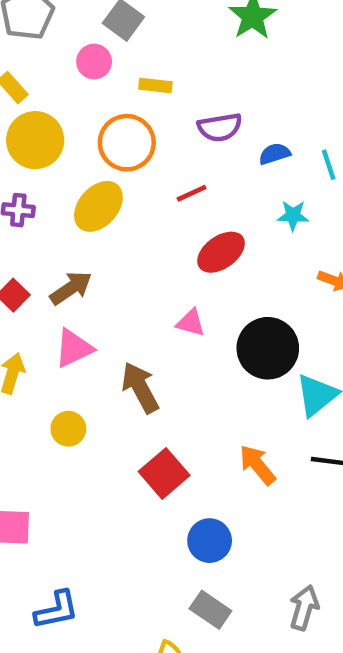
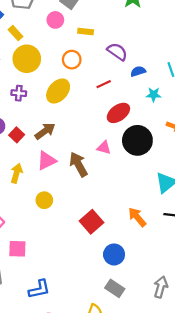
purple semicircle: (220, 127) -> (117, 52), turned -135
orange circle: (127, 143) -> (72, 60), size x0.7
blue semicircle: (275, 154) -> (138, 71), moved
black circle: (268, 348) -> (137, 140), moved
brown arrow: (140, 388) -> (78, 164), moved

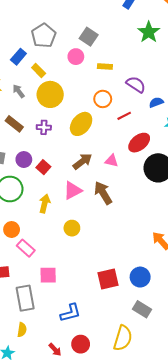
orange circle: (72, 60) -> (103, 99), moved
brown arrow: (45, 131) -> (82, 161), moved
pink triangle: (104, 148) -> (112, 161), moved
red square: (91, 222) -> (108, 279), moved, turned 30

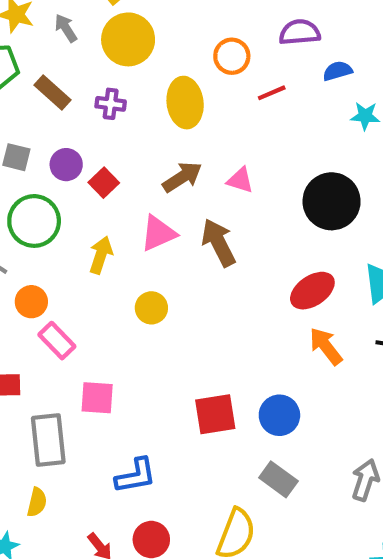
purple semicircle: (136, 84) -> (300, 32), turned -42
yellow ellipse: (81, 124) -> (185, 103), turned -50
red ellipse: (139, 143) -> (312, 291), moved

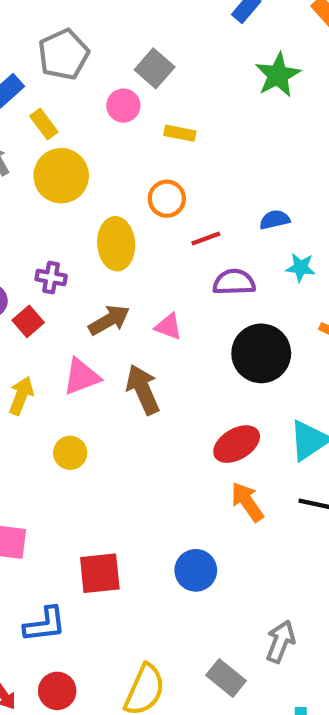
purple semicircle: (300, 32) -> (234, 282), moved
purple cross: (111, 104) -> (51, 278), moved
red square: (215, 414) -> (100, 573), moved
gray rectangle: (278, 479) -> (226, 678), moved

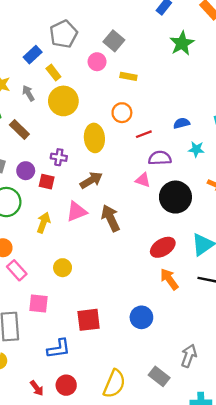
red square: (28, 321) -> (47, 182), turned -35
pink triangle: (169, 327) -> (143, 180), moved
yellow circle: (70, 453) -> (63, 268), moved

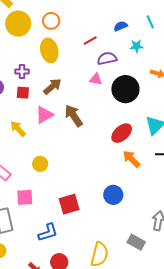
orange circle: (122, 113) -> (51, 21), moved
red square: (47, 182) -> (23, 93), moved
yellow arrow: (43, 223) -> (18, 129), turned -54

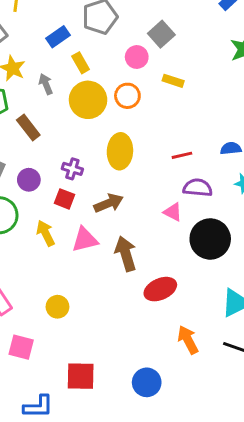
orange circle: (51, 21) -> (127, 96), moved
yellow arrow: (18, 129) -> (46, 233), moved
red ellipse: (122, 133) -> (160, 289), moved

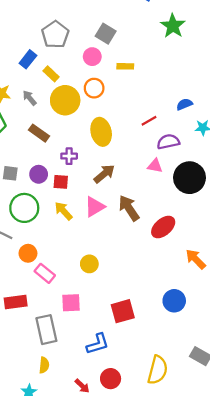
brown rectangle: (28, 127) -> (39, 133), moved
red square: (64, 199) -> (61, 182), moved

